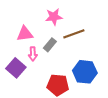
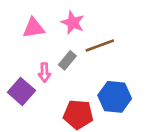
pink star: (54, 17) -> (73, 23), turned 30
pink triangle: (25, 34) -> (34, 28), moved

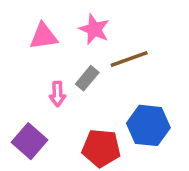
purple square: (21, 91) -> (30, 141), moved

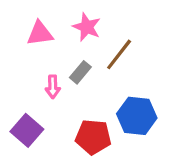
brown line: (129, 59) -> (119, 54), turned -32

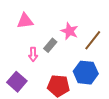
pink star: (87, 27) -> (70, 31), moved
brown line: (119, 54) -> (93, 40), moved

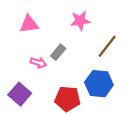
pink star: (70, 31) -> (80, 21), moved, turned -30
pink arrow: (33, 54) -> (38, 63), turned -72

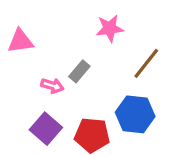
pink triangle: (29, 24) -> (20, 41), moved
purple square: (20, 94) -> (46, 129), moved

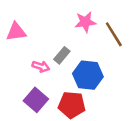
brown line: (146, 63) -> (114, 34), moved, turned -70
blue hexagon: (135, 114) -> (88, 75), moved

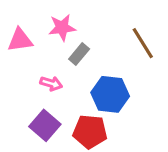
pink star: (85, 22) -> (62, 28), moved
gray rectangle: (62, 55) -> (79, 54), moved

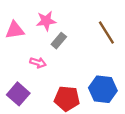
blue hexagon: (110, 94) -> (103, 89), moved
purple square: (45, 125) -> (18, 94), moved

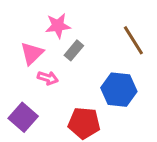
pink triangle: (15, 30) -> (32, 53), moved, turned -36
blue hexagon: (103, 89) -> (119, 90), moved

